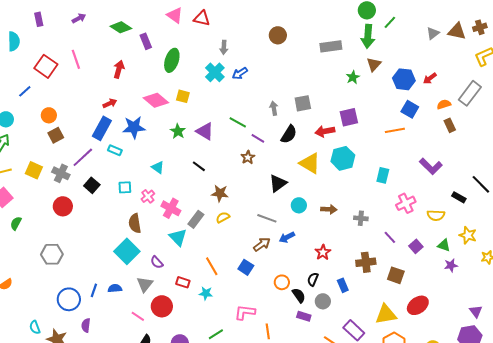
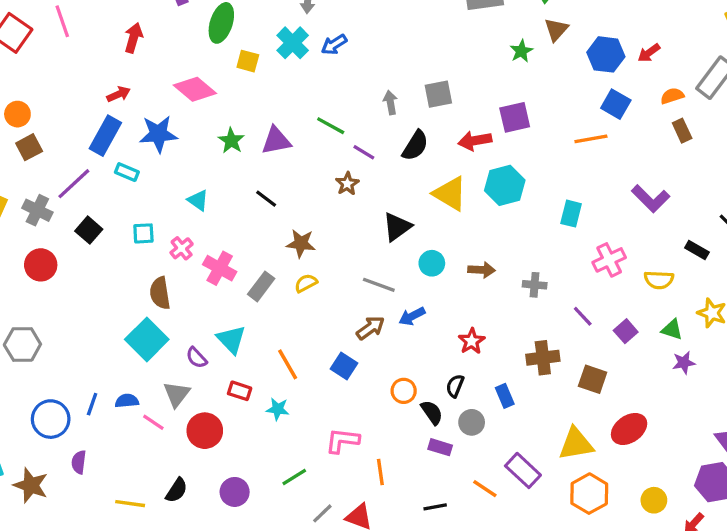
yellow square: (183, 96) -> (248, 61), moved
purple triangle: (205, 131) -> (276, 141), turned -42
cyan triangle: (178, 237) -> (231, 339), moved
pink line: (138, 316) -> (153, 422), moved

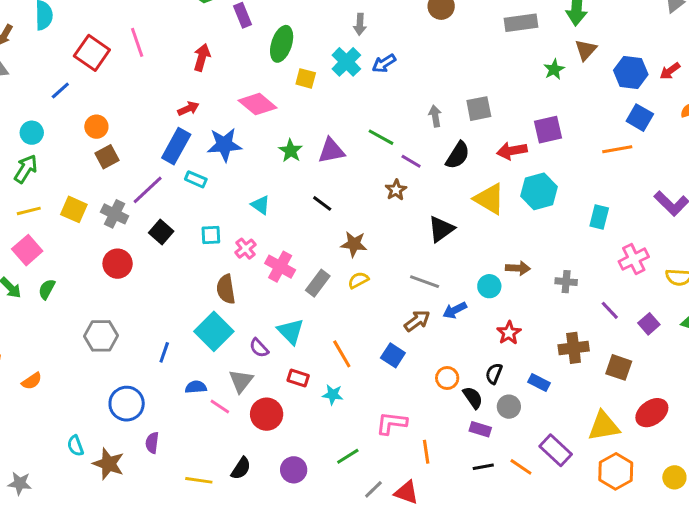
cyan circle: (432, 263) -> (489, 286), moved
blue rectangle: (505, 396) -> (539, 383), turned -40
blue line: (92, 404) -> (164, 352), moved
black line: (435, 507) -> (483, 467), moved

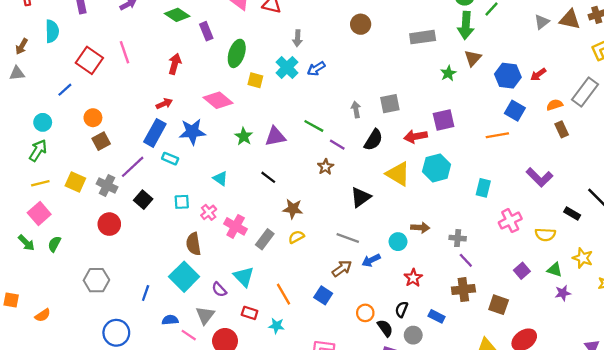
purple line: (610, 310) -> (466, 260), moved

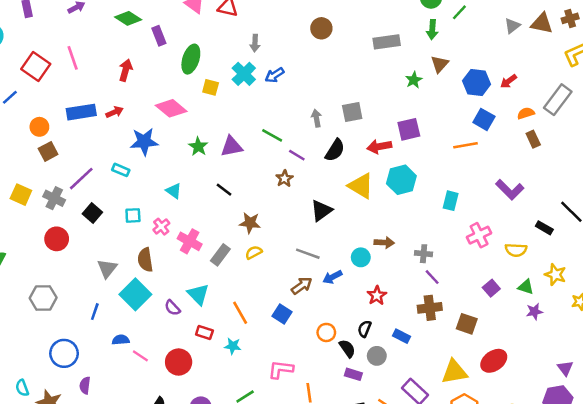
green arrow: (466, 25) -> (432, 30), size x0.7
blue rectangle: (155, 133) -> (81, 112), moved, turned 52
gray triangle: (205, 315) -> (107, 268), moved

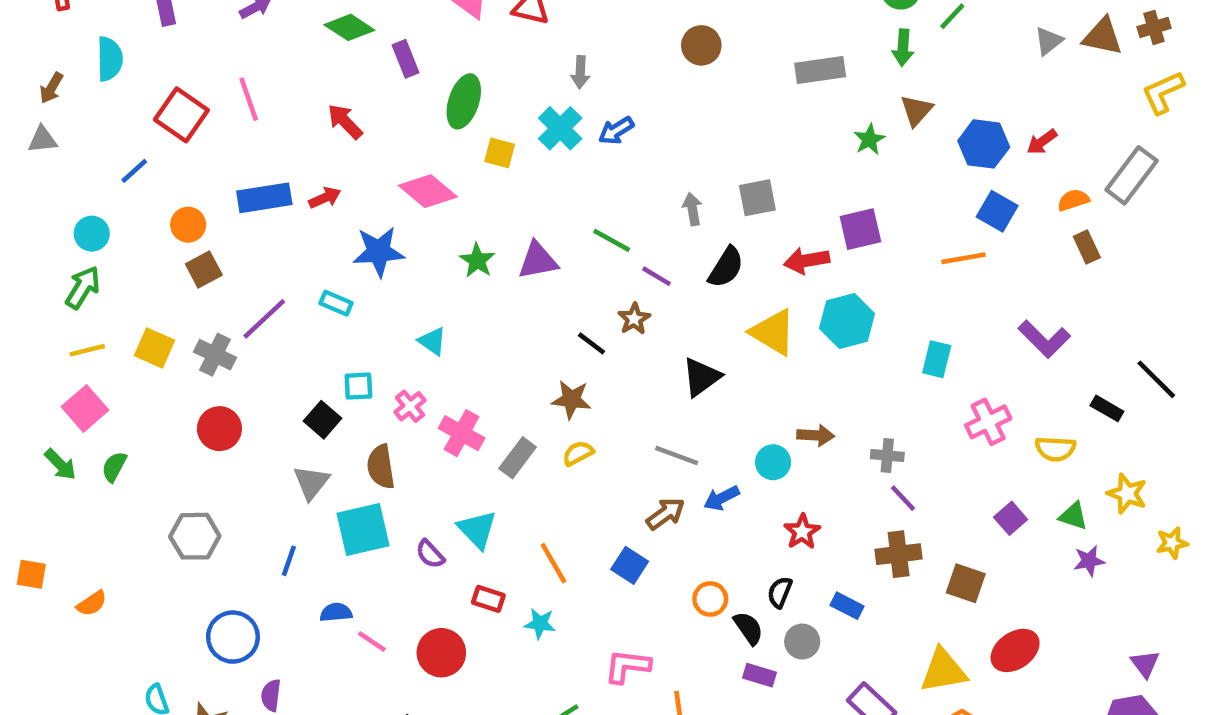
red arrow: (126, 70) -> (345, 122), turned -60
black line: (224, 190) -> (592, 343), moved
black square: (92, 213) -> (323, 420), moved
cyan square: (135, 294) -> (363, 529), turned 32

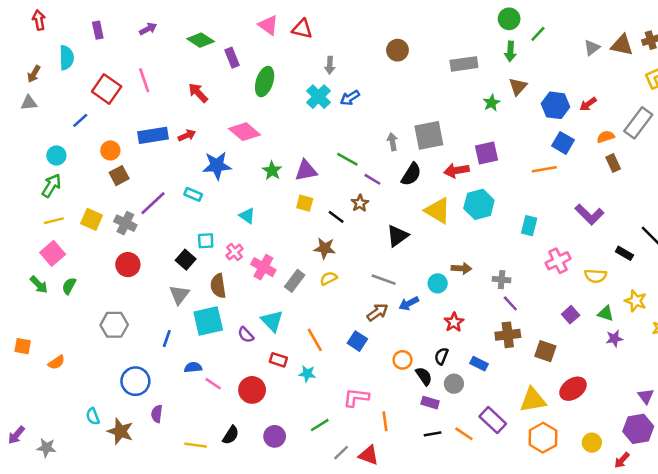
yellow square: (500, 153) -> (305, 203), moved
gray square: (757, 198) -> (429, 135), size x1.4

